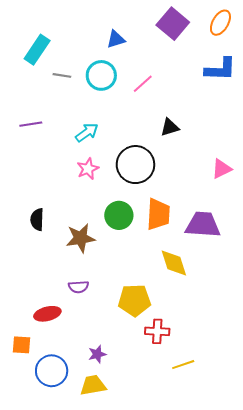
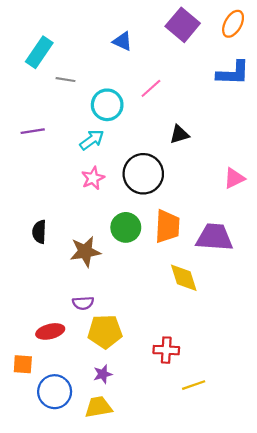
blue triangle: (116, 39) -> (122, 41), turned 42
cyan circle: (101, 75) -> (107, 105), moved
yellow pentagon: (134, 300) -> (105, 331), moved

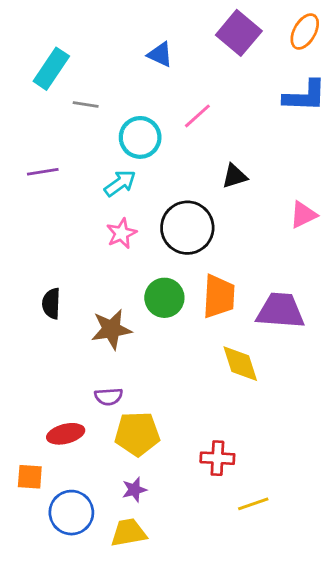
pink triangle: (234, 178) -> (303, 215), moved

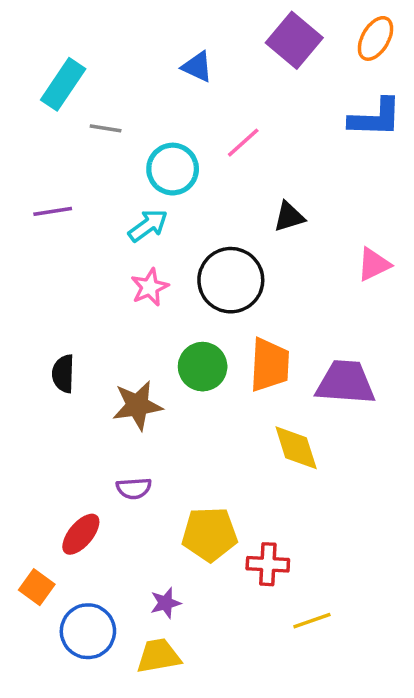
red ellipse: (66, 434) -> (81, 534), turned -36
yellow pentagon: (137, 434) -> (210, 534), moved
orange square: (30, 477) -> (37, 587), turned 32

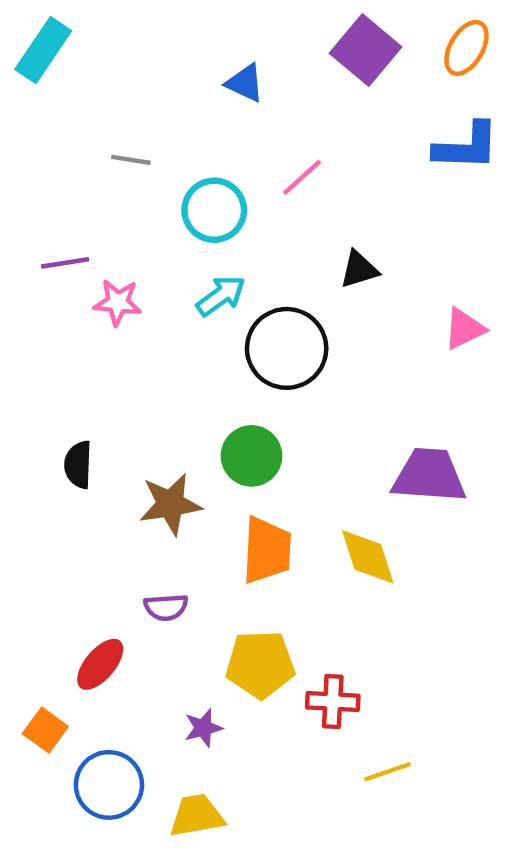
cyan rectangle: (63, 84) -> (43, 50), moved
cyan arrow: (148, 225) -> (221, 296), moved
pink star: (150, 287) -> (118, 302), moved, turned 30
orange trapezoid: (270, 365) -> (267, 550), moved
purple star: (166, 603) -> (203, 728), moved

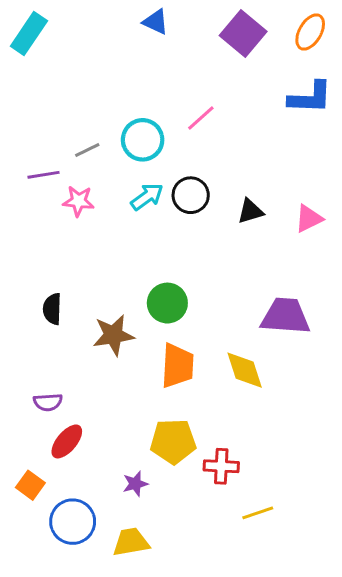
blue triangle: (245, 83) -> (156, 22), moved
gray line: (131, 160) -> (87, 150), moved, turned -35
black triangle: (359, 269) -> (250, 211), moved
black circle: (287, 348) -> (191, 195), moved, size x0.7
purple semicircle: (166, 607) -> (48, 402), moved

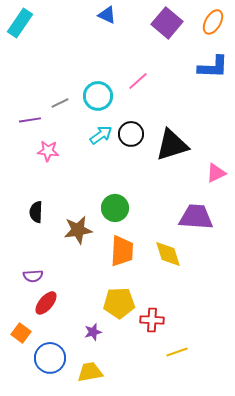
pink star: (78, 201) -> (48, 151), moved
black triangle: (250, 211) -> (172, 145), size x1.8
pink triangle: (309, 219) -> (216, 173), moved

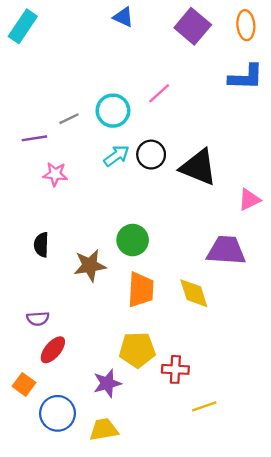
orange ellipse: (213, 22) -> (246, 25), turned -35
black triangle: (172, 145) -> (198, 167), turned 39
purple star: (93, 332) -> (107, 383), size x1.4

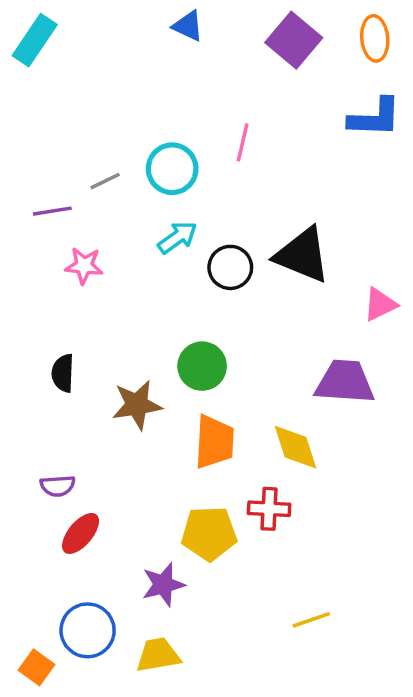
pink line: (159, 93) -> (243, 142), turned -35
black circle: (151, 155) -> (230, 267), moved
red cross: (175, 369) -> (269, 509), moved
orange square: (24, 384) -> (36, 667), moved

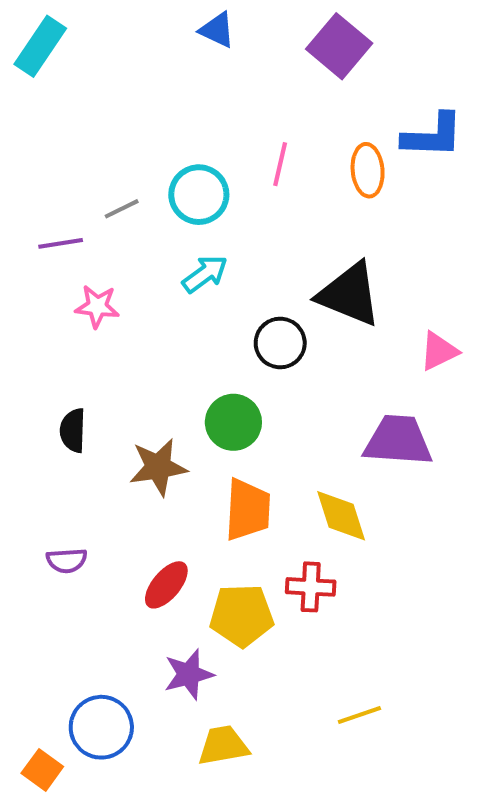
orange ellipse: (375, 38) -> (368, 170), moved
black circle: (230, 267) -> (280, 343), moved
red ellipse: (81, 533) -> (166, 585), moved
yellow trapezoid: (158, 655) -> (223, 746), moved

